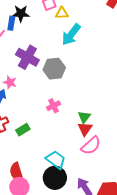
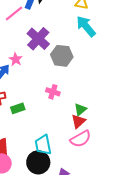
cyan arrow: (71, 35) -> (86, 26), turned 90
pink cross: (53, 106) -> (53, 92), turned 32
cyan trapezoid: (56, 160) -> (43, 145), turned -150

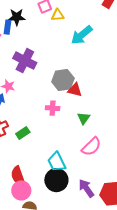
cyan arrow: (86, 26) -> (82, 35), moved, turned -75
gray hexagon: (62, 56) -> (63, 80), moved
red triangle: (78, 121) -> (75, 90), moved, turned -49

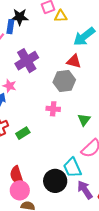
purple cross: (25, 61) -> (27, 61), turned 30
red triangle: (75, 90) -> (74, 61), moved
cyan trapezoid: (57, 162) -> (72, 168), moved

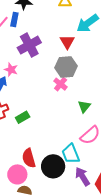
blue rectangle: (10, 27) -> (14, 20), moved
red triangle: (74, 61) -> (67, 42), moved, turned 42
pink cross: (53, 109) -> (61, 84), moved, turned 32
red semicircle: (17, 176) -> (29, 158), moved

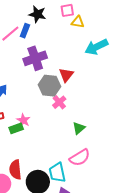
red triangle: (67, 42) -> (66, 75), moved
gray hexagon: (66, 67) -> (49, 86), moved
pink star: (11, 70) -> (23, 120), moved

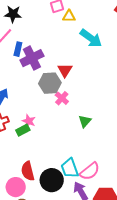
black star: (37, 14) -> (13, 14), moved
blue rectangle: (25, 31) -> (18, 49), moved
cyan arrow: (96, 47) -> (91, 38), turned -110
pink semicircle: (80, 158) -> (90, 171), moved

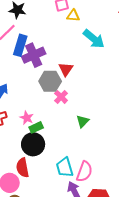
blue rectangle: (18, 49) -> (20, 45), size x1.5
green rectangle: (23, 130) -> (36, 127), moved
pink semicircle: (90, 171) -> (84, 172), turned -35
black circle: (52, 180) -> (33, 144), moved

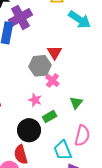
purple cross: (34, 55) -> (20, 17), moved
pink star: (27, 118) -> (35, 100), moved
green rectangle: (36, 127) -> (50, 117), moved
pink semicircle: (84, 172) -> (82, 136), moved

